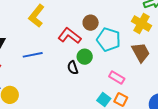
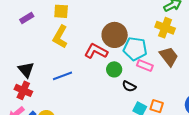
brown circle: (91, 23) -> (115, 35), size x1.6
black semicircle: (73, 68) -> (129, 86), moved, turned -32
pink rectangle: (117, 78) -> (145, 65), moved

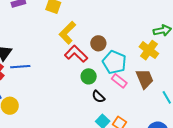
brown circle: (115, 35) -> (98, 43), size x0.6
yellow L-shape: (60, 37) -> (67, 33), moved
blue line: (63, 76) -> (20, 67), moved

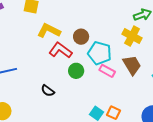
yellow L-shape: (67, 33) -> (49, 31), turned 80
black semicircle: (98, 97) -> (48, 91), moved

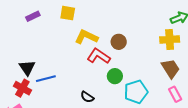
yellow cross: (132, 36) -> (170, 40), turned -30
cyan pentagon: (100, 53) -> (136, 92), moved, turned -30
pink rectangle: (107, 71) -> (175, 94), moved, turned 35

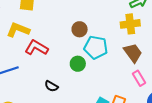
yellow L-shape: (86, 37) -> (18, 30), moved
red L-shape: (99, 56) -> (36, 48), moved
cyan pentagon: (136, 92) -> (96, 47), moved, turned 30

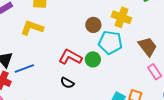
yellow cross: (130, 24) -> (121, 17), moved, turned 30
red L-shape: (36, 48) -> (70, 57), moved

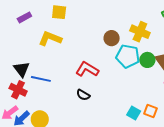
green circle: (93, 59) -> (147, 60), moved
blue line: (24, 69) -> (41, 79), turned 30

